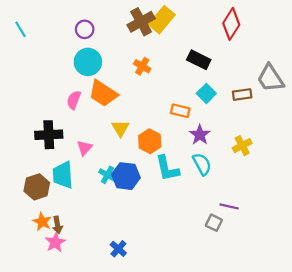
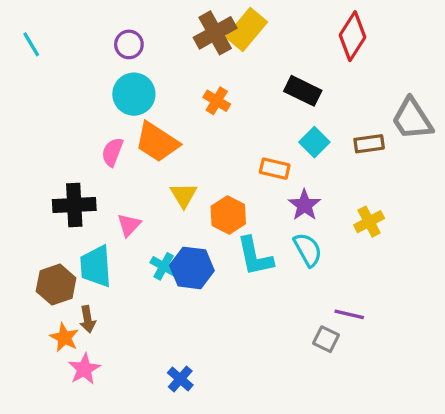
brown arrow: (57, 225) -> (88, 319), moved

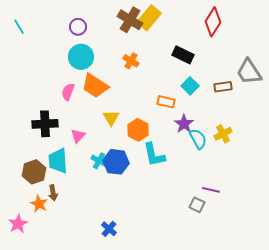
brown cross: (215, 33) -> (130, 20), turned -30
cyan semicircle: (308, 250) -> (198, 139), moved
pink star: (84, 369) -> (18, 224), moved

